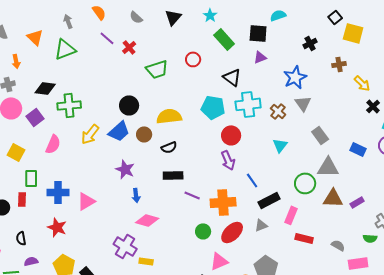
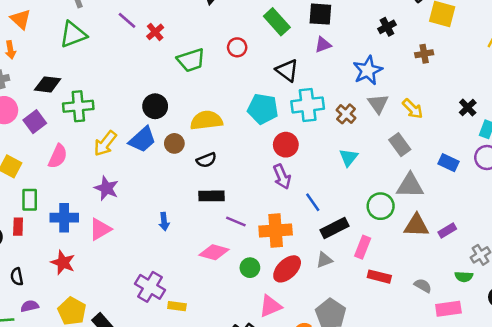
orange triangle: (35, 37) -> (21, 19), moved
yellow arrow: (362, 83) -> (413, 109), moved
purple star: (125, 169) -> (106, 188), moved
pink diamond: (147, 220) -> (214, 252), moved

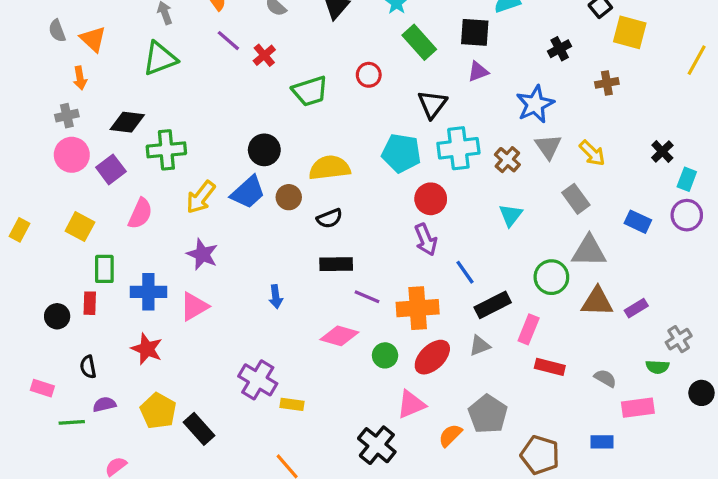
black triangle: (287, 70) -> (432, 104), turned 30

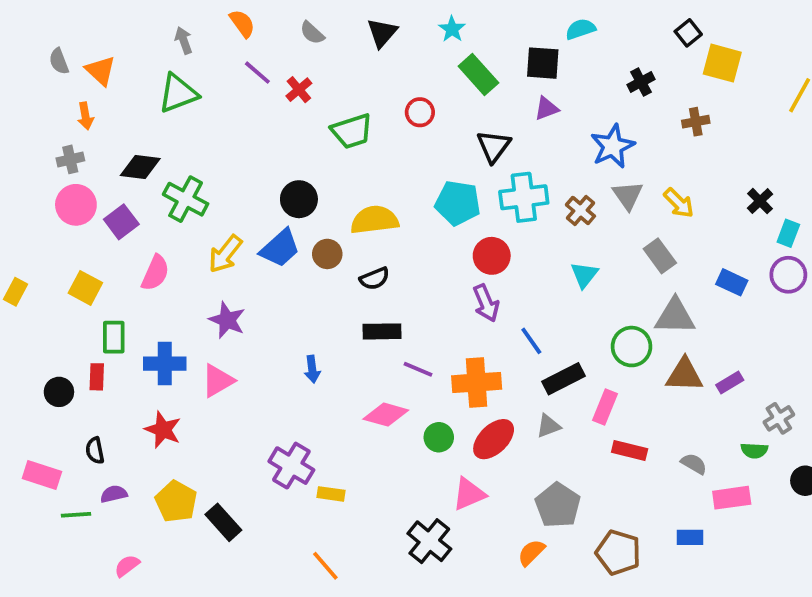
green cross: (166, 150) -> (186, 199), turned 33
pink rectangle: (42, 388) -> (42, 475), size x1.4
orange semicircle: (450, 435) -> (531, 553), moved

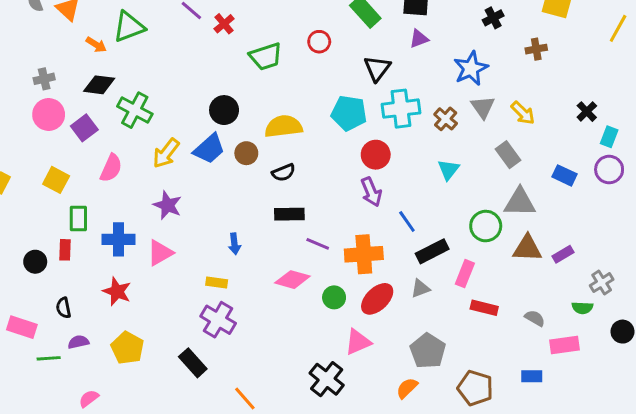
orange arrow: (85, 116) -> (96, 45), moved, turned -48
yellow rectangle: (331, 494) -> (217, 283), moved
black rectangle: (223, 522) -> (193, 363), moved

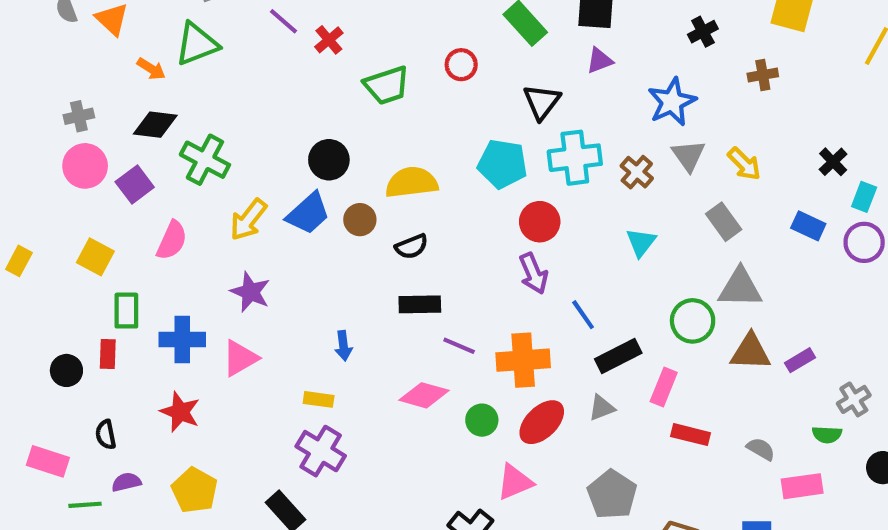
blue rectangle: (564, 175) -> (808, 226), moved

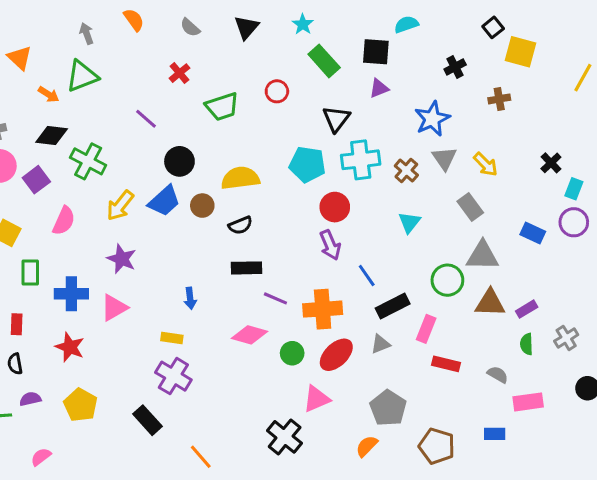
purple line: (283, 21) -> (146, 119), moved
blue rectangle: (808, 226) -> (533, 233), moved
red rectangle: (108, 354) -> (17, 324), moved
green semicircle: (827, 435) -> (527, 344), moved, turned 85

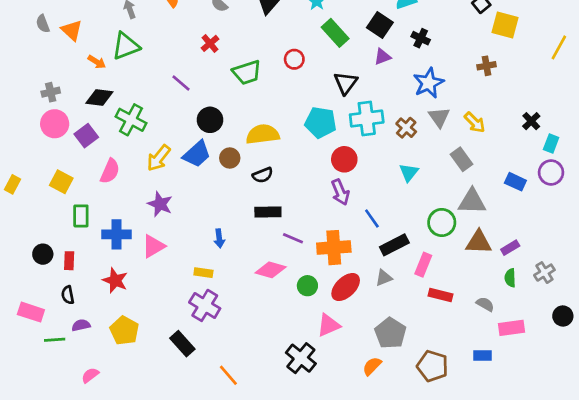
black square: (376, 52) -> (380, 25), turned 30
black cross: (455, 67) -> (421, 38), moved, turned -36

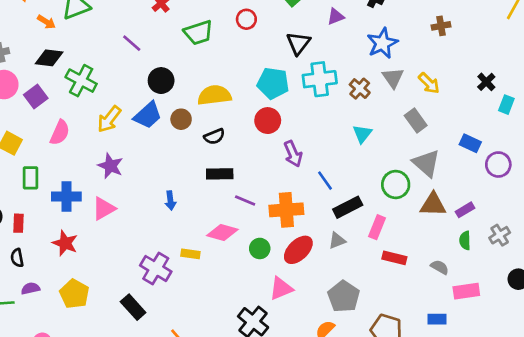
red circle: (344, 159) -> (268, 121), moved
purple circle: (551, 172) -> (498, 165), moved
gray triangle: (472, 201) -> (426, 163), turned 40
yellow rectangle: (203, 273) -> (190, 254), moved

